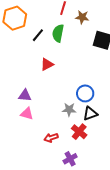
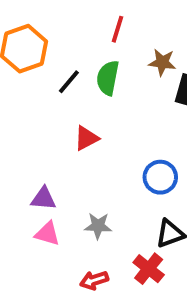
brown star: (82, 17) -> (162, 62), moved
blue circle: (85, 93) -> (160, 177), moved
gray star: (69, 110) -> (98, 226), moved

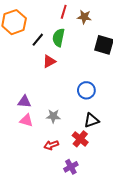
brown star: (162, 62) -> (84, 17), moved
red triangle: (86, 138) -> (49, 61), moved

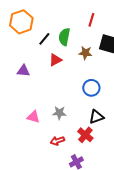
red line: (64, 12) -> (91, 20), moved
brown star: (84, 17) -> (85, 53), moved
purple triangle: (24, 102) -> (23, 71), moved

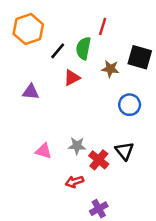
red line: (91, 20) -> (103, 26), moved
blue circle: (91, 88) -> (130, 105), moved
black triangle: (96, 117) -> (124, 151), turned -49
red cross: (85, 135) -> (99, 160), moved

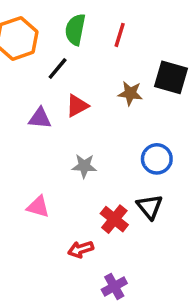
green semicircle: (83, 48) -> (75, 30), moved
purple triangle: (31, 92) -> (40, 118), moved
blue circle: (130, 105) -> (157, 159), moved
gray star: (77, 146) -> (84, 166), moved

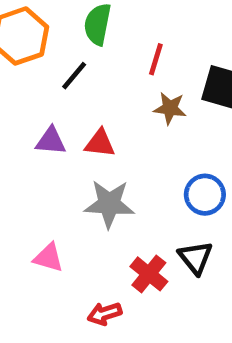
red line: (120, 35) -> (156, 59), moved
red triangle: (77, 106) -> (100, 143), moved, turned 35
gray star: (84, 166) -> (109, 204), size x1.5

